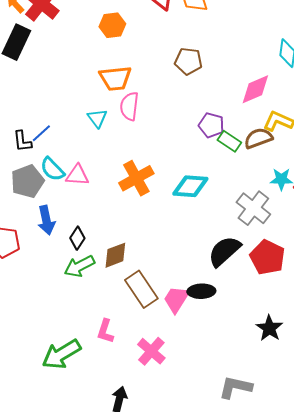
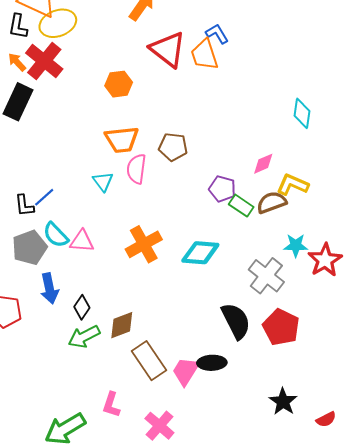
brown pentagon: (188, 61) -> (173, 147), moved
pink diamond: (255, 89) -> (263, 164), moved, size x0.7
black semicircle: (224, 251) -> (236, 321), turned 105

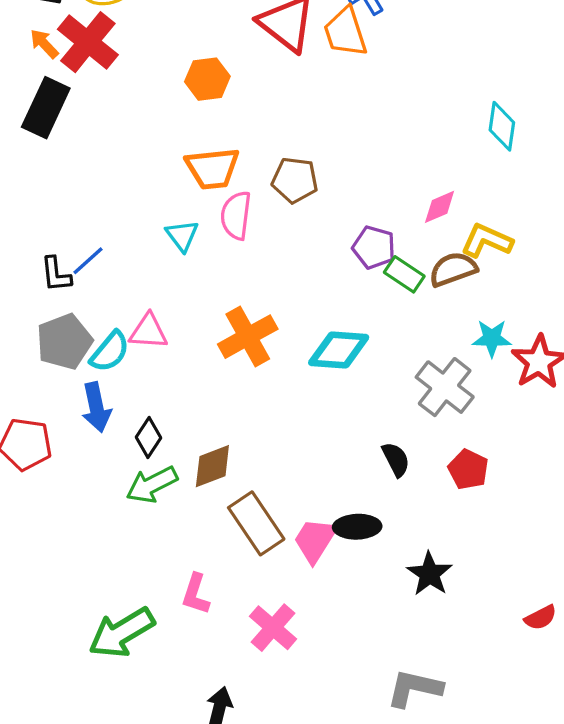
cyan semicircle: (56, 235) -> (110, 352), moved, turned -96
black semicircle: (236, 321) -> (396, 459), size x0.6
red pentagon: (281, 327) -> (468, 469), size x0.7
black star: (283, 402) -> (429, 574), moved

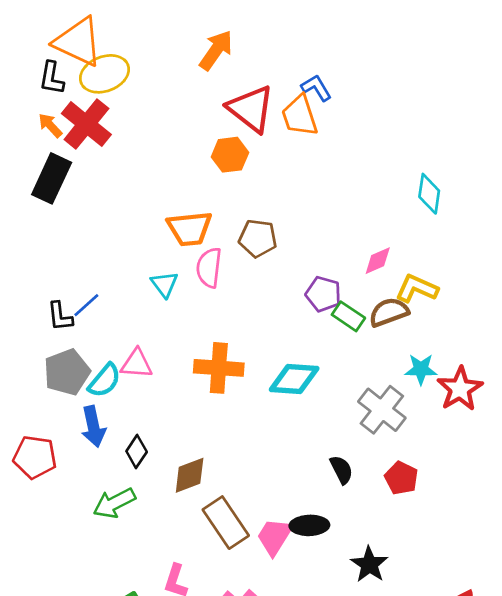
orange hexagon: (207, 79) -> (230, 155), moved
orange cross: (248, 337) -> (219, 368), turned 33
green arrow: (152, 485) -> (114, 503), moved

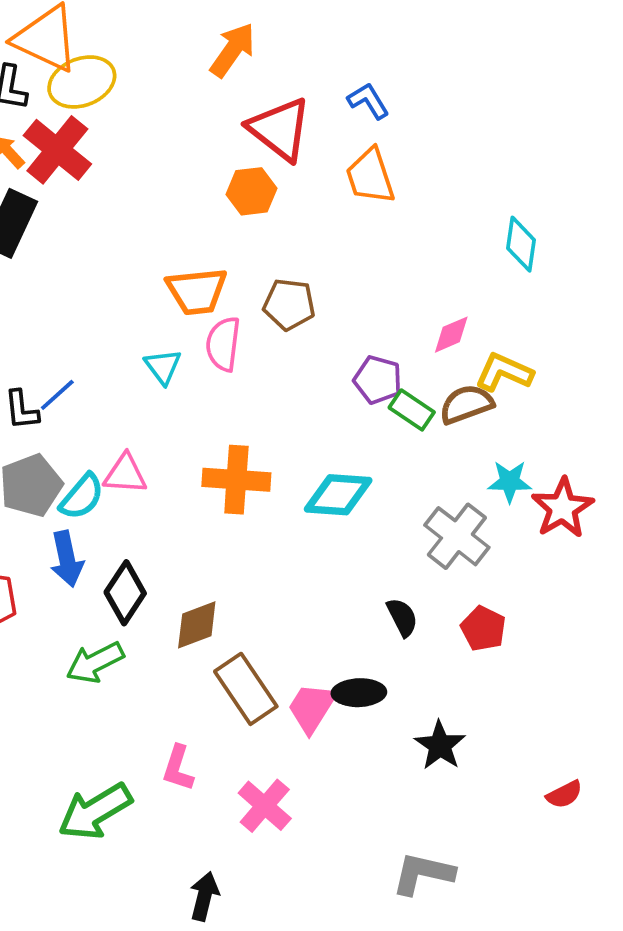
orange trapezoid: (300, 116) -> (370, 176), moved
black diamond: (137, 452) -> (125, 593), size x1.4

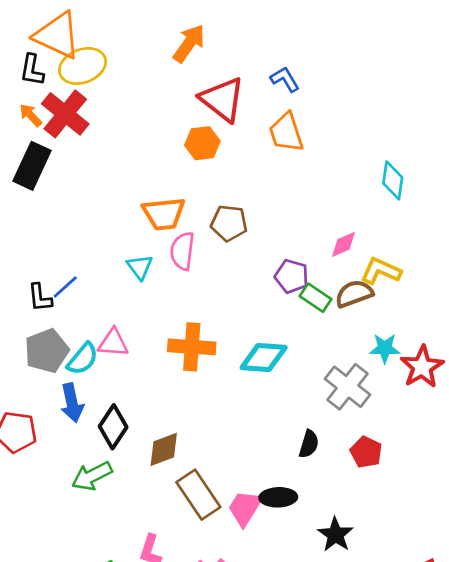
black semicircle: (402, 617) -> (309, 444), turned 44

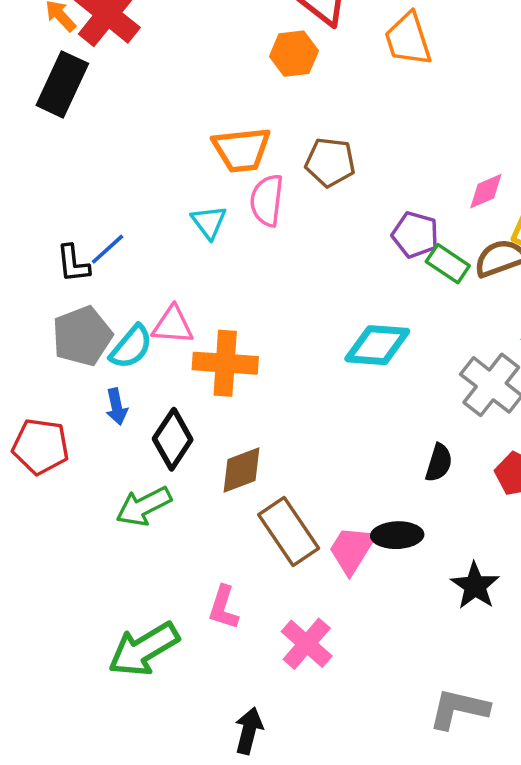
orange cross: (192, 347) -> (225, 363), moved
blue arrow: (72, 403) -> (117, 407), size x0.7

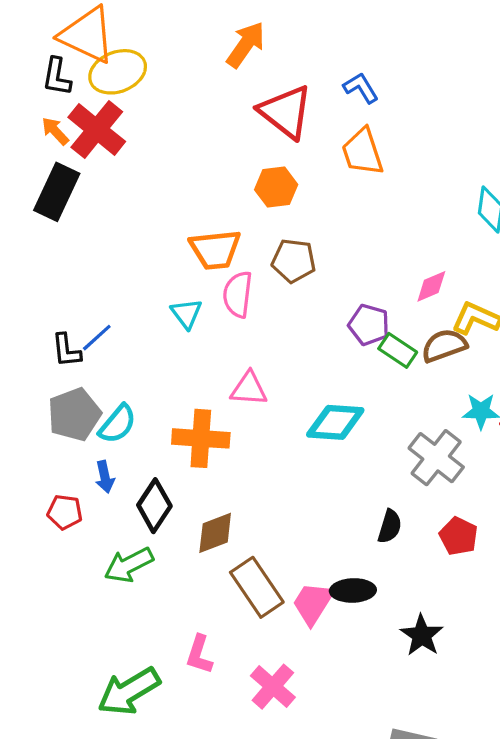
orange hexagon: (294, 54) -> (276, 187), moved
pink triangle: (173, 325) -> (249, 389), moved
red pentagon: (41, 446) -> (65, 512), moved, size x0.7

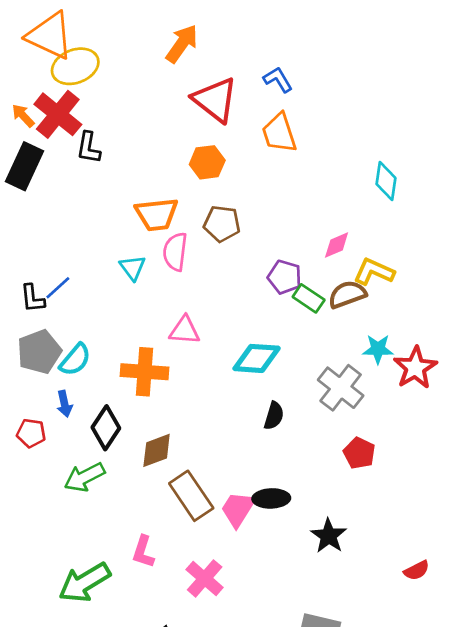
black L-shape: (57, 77) -> (89, 148), moved
black semicircle: (390, 526) -> (274, 416), moved

